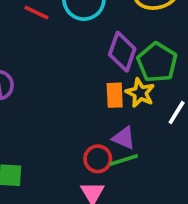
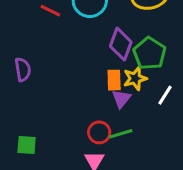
yellow star: (140, 93) -> (135, 78), turned 30
purple triangle: (124, 138) -> (121, 99), moved, turned 45

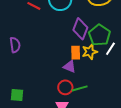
white line: (165, 95) -> (110, 49), moved
purple triangle: (121, 99) -> (70, 67), moved, turned -48

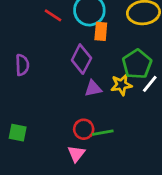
purple diamond: (80, 29) -> (81, 59), moved
orange rectangle: (76, 53) -> (101, 31), moved
purple triangle: (70, 67) -> (93, 88), moved, turned -40

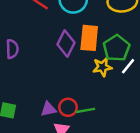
orange rectangle: (101, 31) -> (89, 38), moved, size x1.5
purple triangle: (93, 88) -> (48, 109), moved

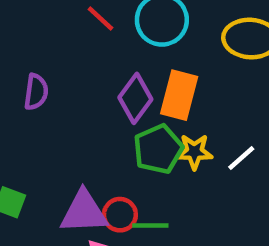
green pentagon: (116, 48) -> (158, 149), moved
purple triangle: (48, 109) -> (84, 212), size x1.6

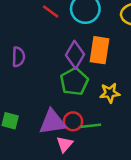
green pentagon: (158, 149) -> (74, 82), moved
yellow star: (194, 152) -> (110, 93), moved

